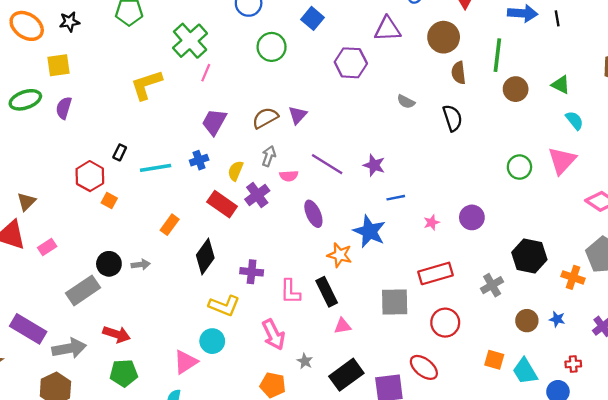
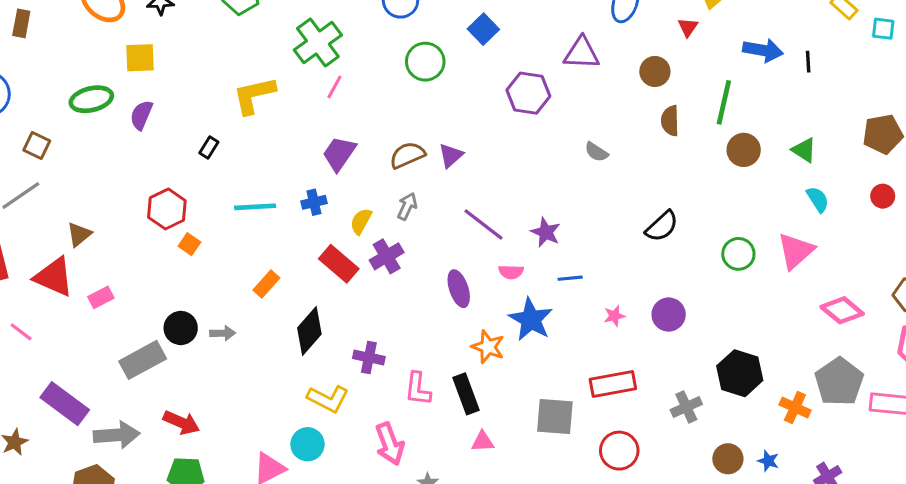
brown circle: (444, 37) -> (655, 71), size x0.7
black semicircle: (452, 118) -> (662, 226), moved, turned 60
black rectangle: (120, 152) -> (209, 147), moved
pink semicircle: (289, 176) -> (511, 272), moved

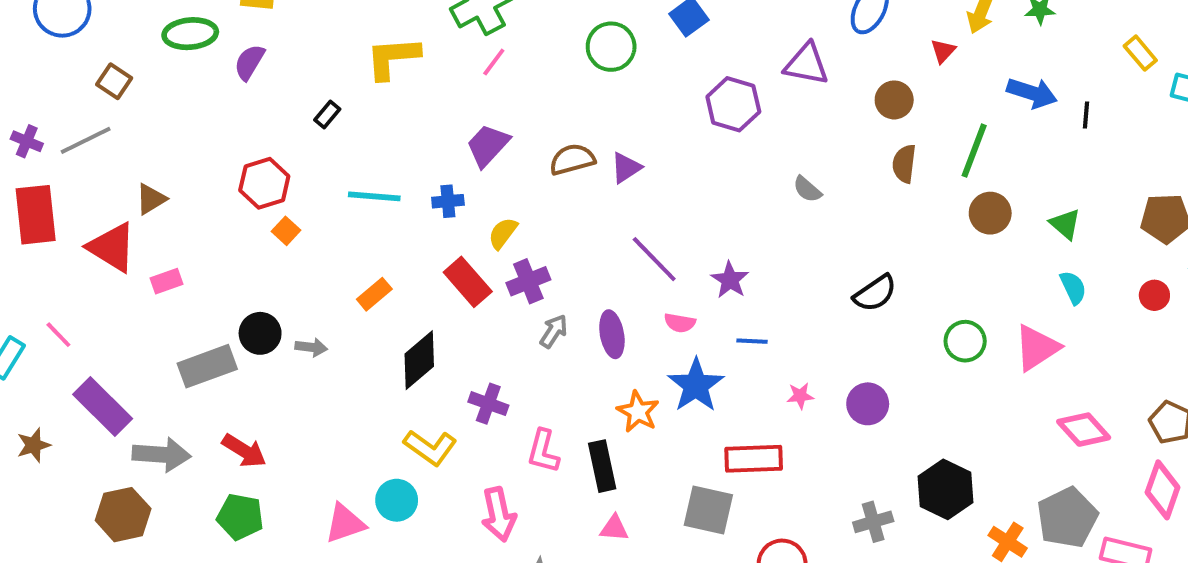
gray arrow: (407, 206) -> (554, 331), moved
pink line: (21, 332) -> (58, 335), moved
red rectangle: (613, 384) -> (754, 459), moved

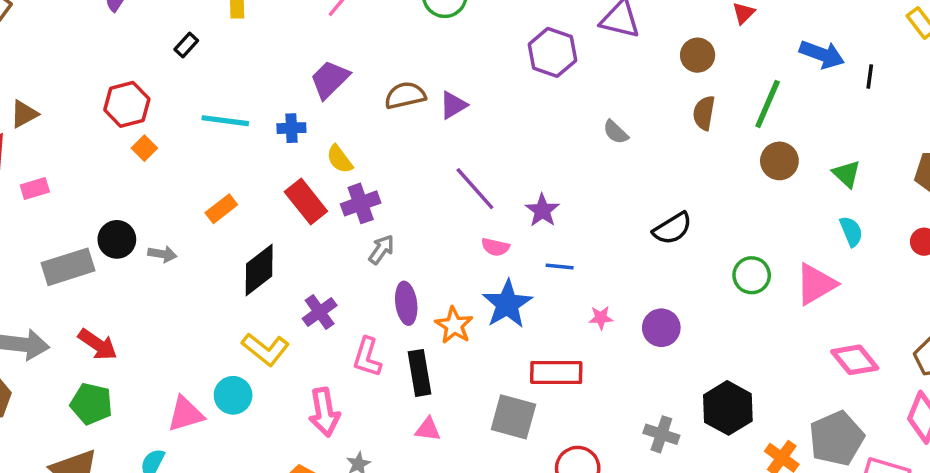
yellow semicircle: (503, 233) -> (340, 159), turned -76
purple ellipse: (612, 334) -> (406, 303), moved
purple cross: (488, 404) -> (320, 312), turned 32
gray cross: (873, 522) -> (661, 434), turned 32

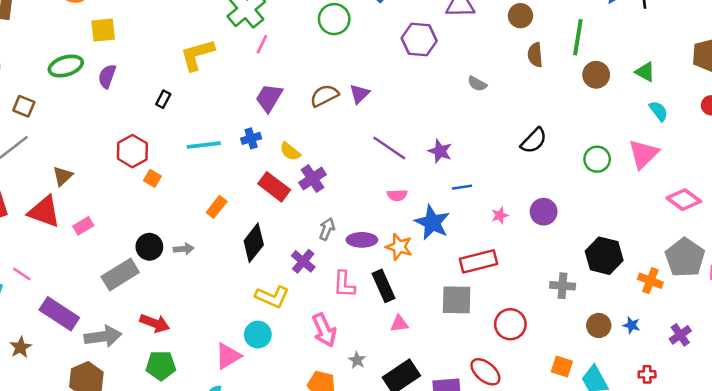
pink semicircle: (495, 247) -> (397, 195), moved
gray arrow: (381, 249) -> (327, 229), moved
purple ellipse: (406, 303) -> (362, 240), turned -68

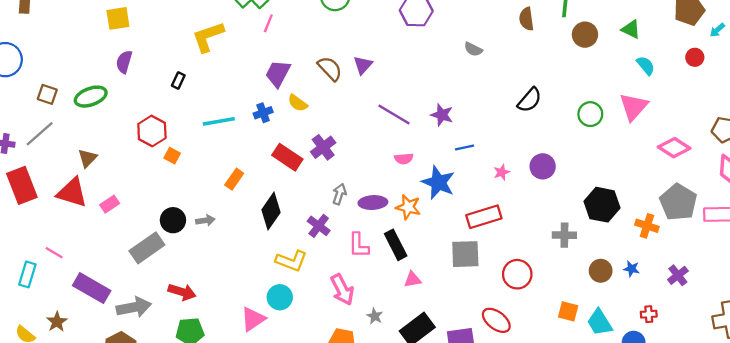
green ellipse: (66, 66) -> (91, 97), moved
brown semicircle: (324, 96) -> (330, 69), turned 76
yellow semicircle: (290, 151) -> (298, 103), moved

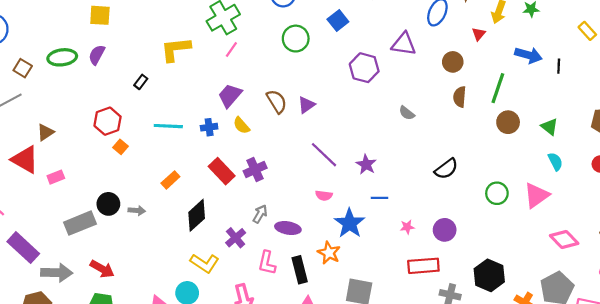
green ellipse: (91, 97) -> (62, 57), moved
orange star: (408, 207) -> (329, 253), moved
red rectangle: (484, 217) -> (423, 266), moved

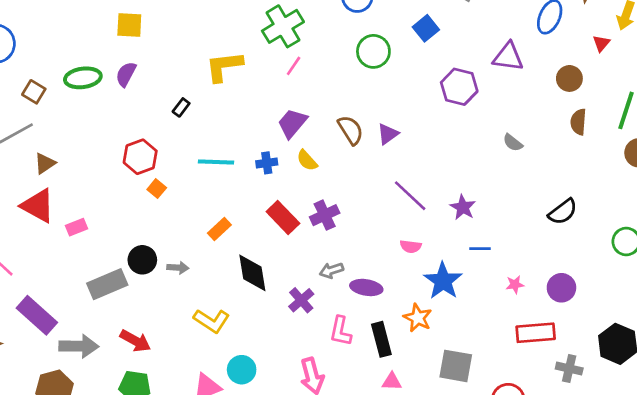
brown triangle: (45, 132) -> (45, 163), moved
gray arrow: (260, 214) -> (331, 270), turned -138
black diamond: (197, 215) -> (252, 273), turned -56
yellow L-shape: (205, 263) -> (212, 321), moved

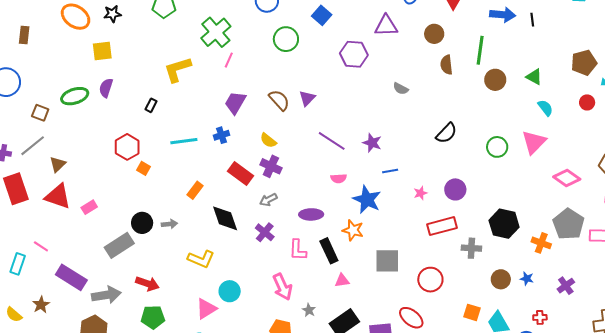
yellow semicircle: (307, 160) -> (268, 140), moved
purple cross: (325, 215) -> (271, 166), turned -30
gray arrow: (331, 270) -> (268, 200), moved

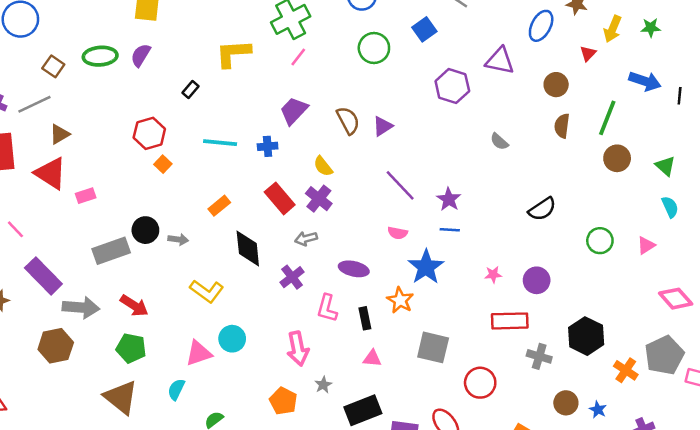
pink triangle: (534, 142) -> (646, 245), size x0.6
blue line: (390, 171) -> (450, 230), moved
black rectangle: (329, 251) -> (365, 318), size x0.7

